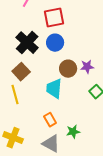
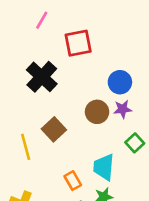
blue circle: (55, 43) -> (120, 82), moved
brown square: (21, 72) -> (54, 129), moved
cyan trapezoid: (54, 89) -> (104, 167), moved

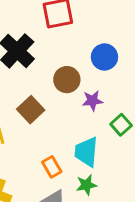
purple star: (123, 109) -> (92, 101), moved
brown circle: (97, 112) -> (67, 80), moved

